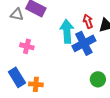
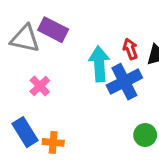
gray triangle: (17, 14) -> (25, 39), size x1.5
pink cross: (27, 46) -> (40, 86), turned 32

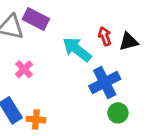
cyan arrow: (99, 64) -> (77, 49), turned -48
blue cross: (124, 82) -> (105, 83), moved

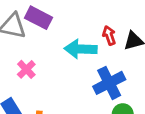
cyan arrow: (77, 49) -> (81, 49), turned -36

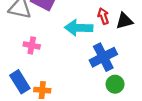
pink cross: (26, 69) -> (32, 45), turned -35

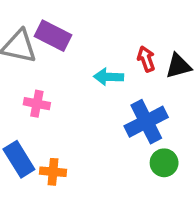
cyan arrow: (79, 28) -> (109, 77), size x0.7

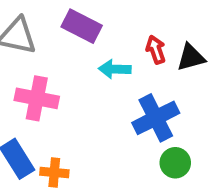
purple rectangle: (53, 36) -> (82, 26), moved
pink cross: (37, 104) -> (37, 98), size x1.5

